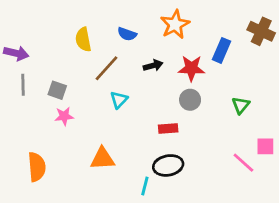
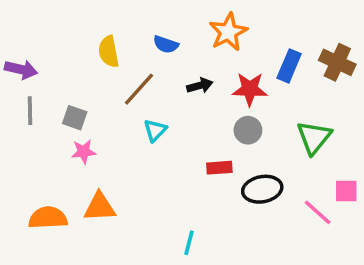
brown cross: (261, 31) -> (337, 62), moved
green triangle: (241, 105) -> (314, 137), size x1.5
orange triangle: (102, 159) -> (100, 207), moved
black ellipse: (168, 165) -> (262, 189), moved
orange semicircle: (37, 167) -> (48, 218), turned -88

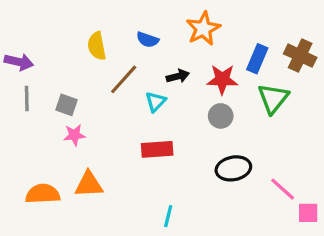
cyan triangle: (155, 130) -> (156, 102), moved
green triangle: (314, 137) -> (273, 98), moved
red rectangle: (219, 168) -> (157, 149), moved, size x1.4
pink square: (346, 191) -> (308, 213), moved

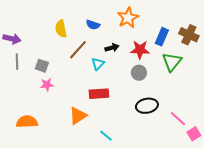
orange triangle: (89, 184) -> (78, 116), moved, turned -30
pink square: (308, 213) -> (194, 134), turned -32
cyan line: (168, 216) -> (106, 136), turned -64

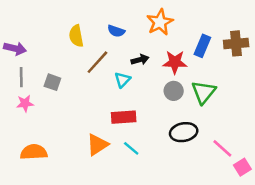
brown cross: (189, 35) -> (236, 43), turned -30
green triangle: (172, 62) -> (204, 92), moved
pink star: (47, 85) -> (25, 103), moved
cyan line: (106, 136) -> (131, 148), moved

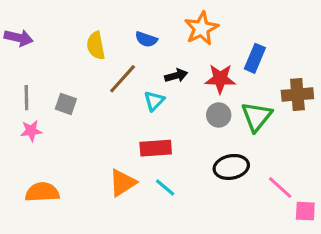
brown cross: (236, 43) -> (297, 95), moved
purple arrow: (15, 48) -> (19, 38), moved
pink square: (242, 167) -> (305, 211), turned 35

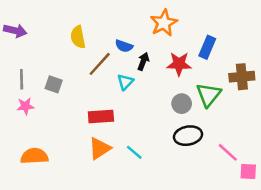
blue semicircle: (146, 39) -> (124, 46), moved
black arrow: (176, 76) -> (143, 61), turned -54
gray circle: (219, 115) -> (182, 104), moved
red rectangle: (156, 148) -> (101, 116), moved

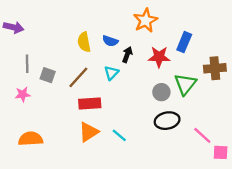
yellow semicircle: (78, 37) -> (84, 42), moved
brown line: (100, 64) -> (78, 77), moved
gray line: (22, 79) -> (27, 64), moved

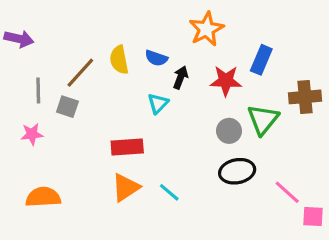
brown line: (78, 77) -> (80, 73), moved

